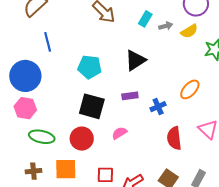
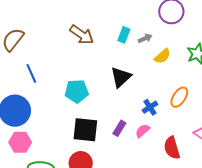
yellow semicircle: (189, 31) -> (162, 56), moved
purple rectangle: (130, 96) -> (119, 128), moved, turned -42
blue cross: (158, 107) -> (150, 107), moved
pink semicircle: (119, 133) -> (143, 131), moved

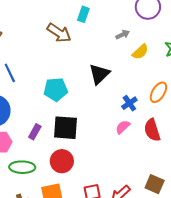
cyan rectangle: (124, 35) -> (83, 14), moved
purple rectangle: (119, 128) -> (35, 132), moved
red semicircle: (172, 148) -> (152, 130), moved

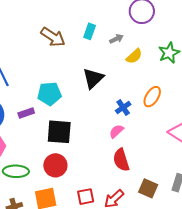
cyan rectangle: (83, 14) -> (90, 31), moved
red semicircle: (152, 130) -> (121, 160), moved
purple rectangle: (35, 132) -> (26, 113), moved, turned 42

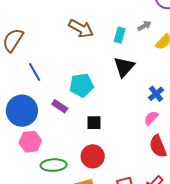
cyan rectangle: (90, 31) -> (120, 35), moved
purple rectangle: (26, 113) -> (60, 106), turned 56
black square: (59, 132) -> (94, 123), size x0.6

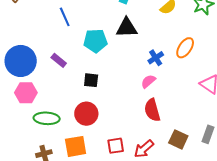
black triangle: (124, 67) -> (127, 28), turned 40
blue line: (35, 72) -> (65, 17), moved
cyan pentagon: (82, 85) -> (95, 41), moved

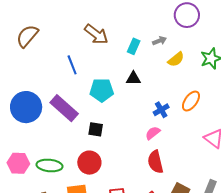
black triangle: (127, 28) -> (133, 78), size x0.7
purple rectangle: (59, 60) -> (64, 108), size x1.8
pink hexagon: (26, 93) -> (18, 163), moved

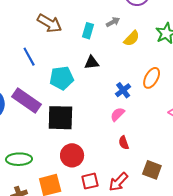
black square: (96, 129) -> (60, 118), size x1.8
red semicircle: (155, 162) -> (124, 143), size x0.6
red circle: (89, 163) -> (72, 155), moved

